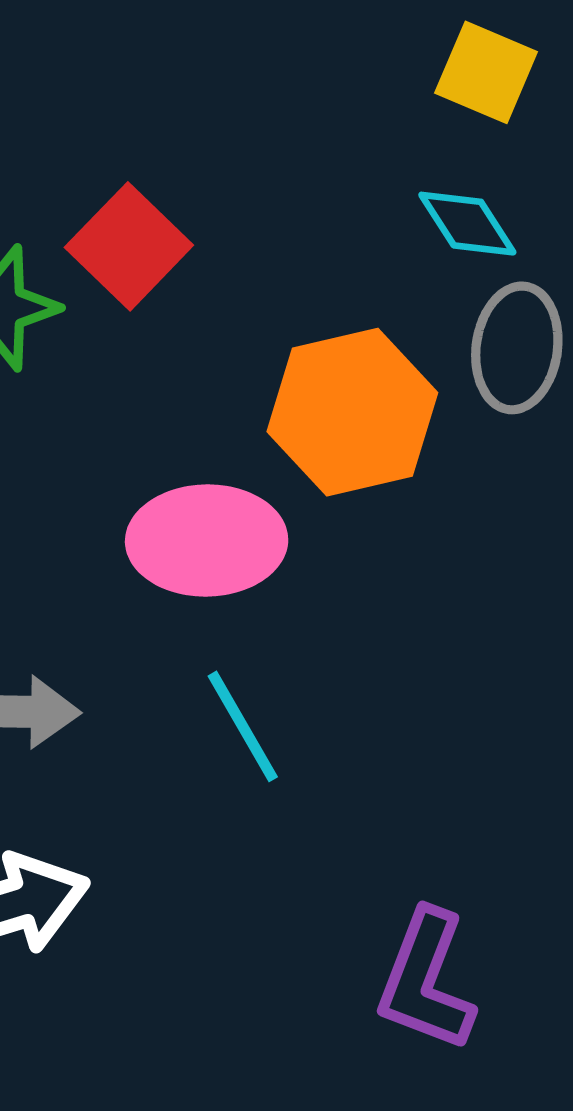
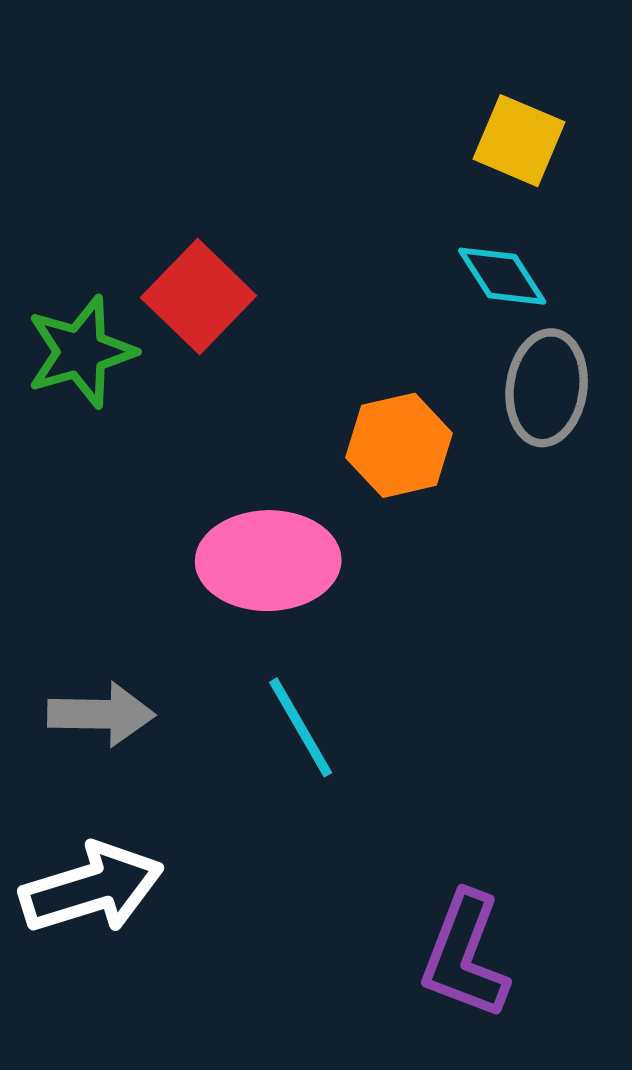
orange hexagon: (352, 412) -> (399, 445), size x0.7

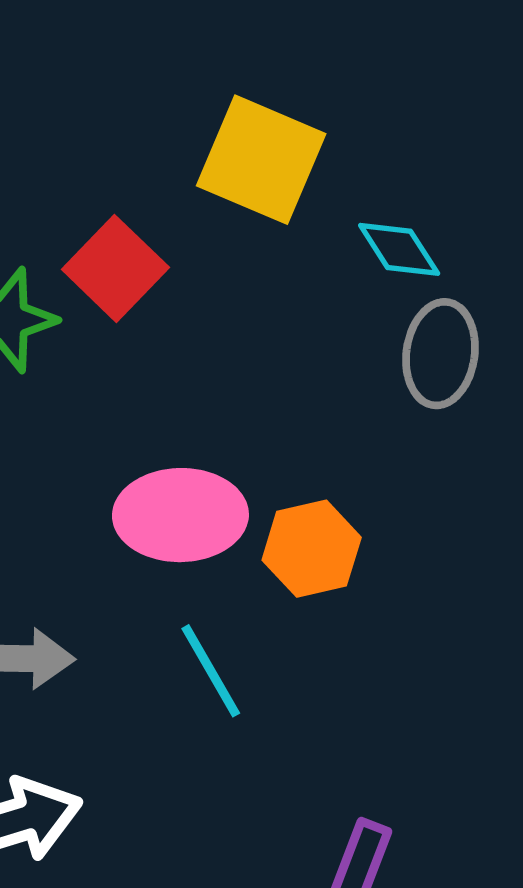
yellow square: (519, 141) -> (261, 160), moved, size x1.5
orange hexagon: (399, 445) -> (312, 549), moved

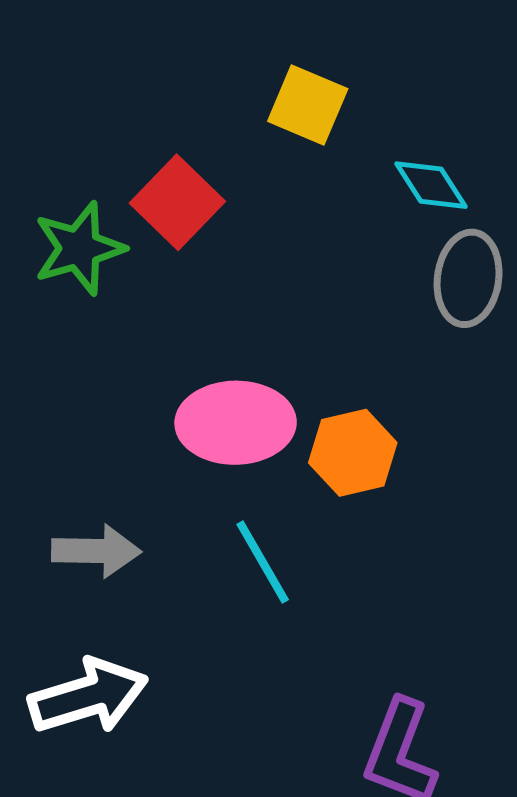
yellow square: (261, 160) -> (308, 105), size x0.7

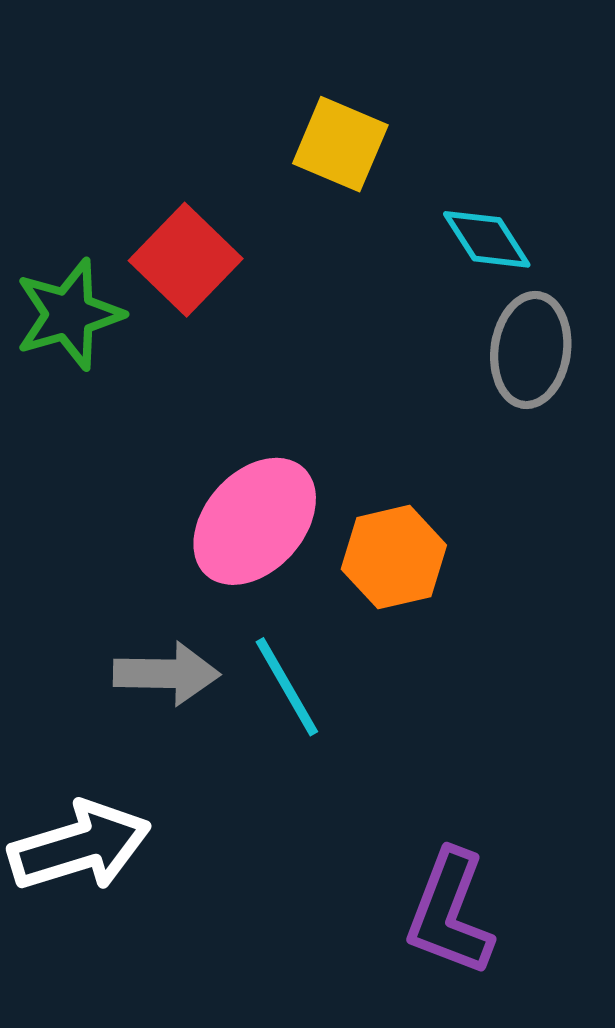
pink ellipse: (236, 423) -> (255, 521), turned -47
gray arrow: (96, 551) -> (167, 674), moved

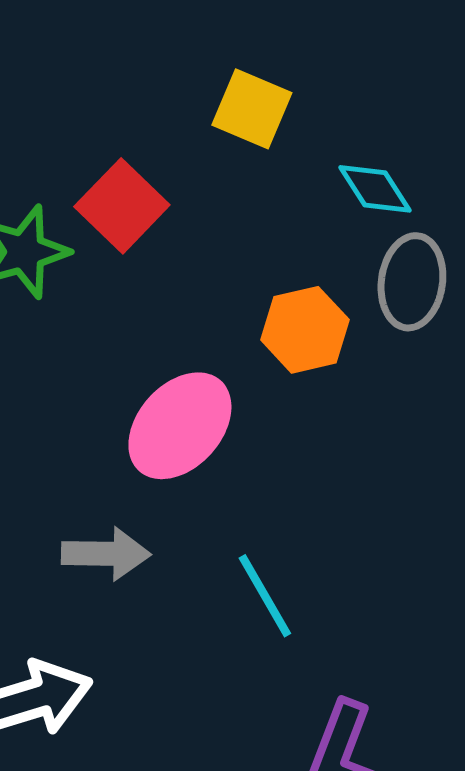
orange hexagon: (394, 557) -> (305, 330), moved
cyan line: (287, 687) -> (265, 596), moved

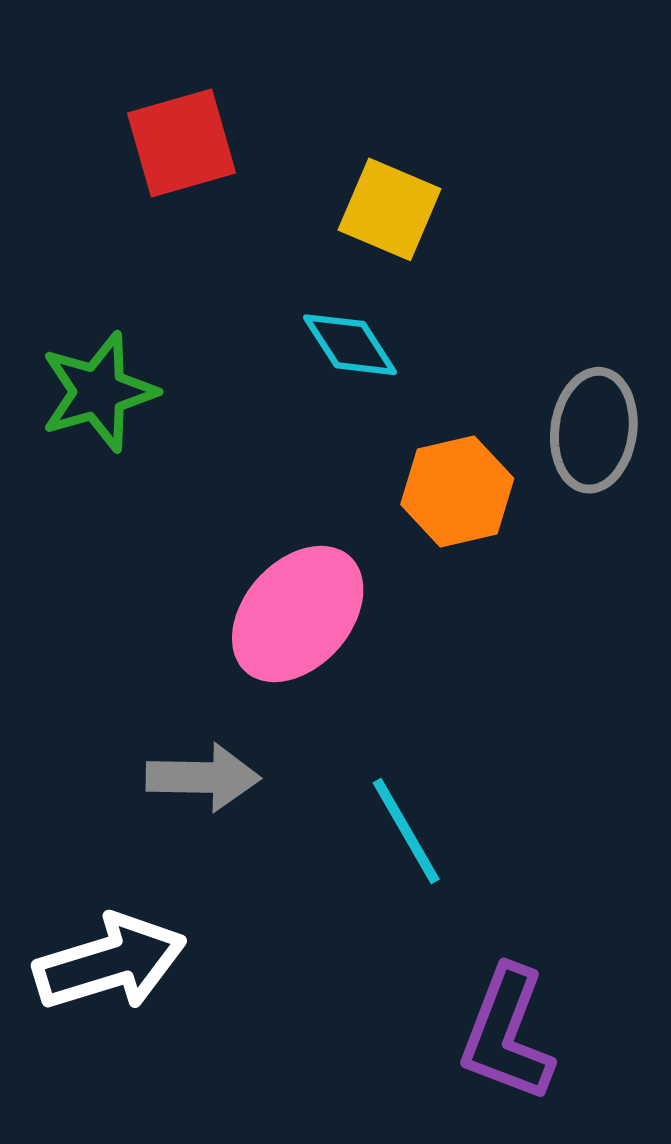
cyan diamond: (375, 189) -> (350, 345), moved
red square: (122, 206) -> (181, 143), moved, turned 30

